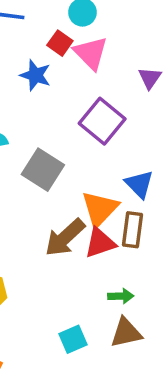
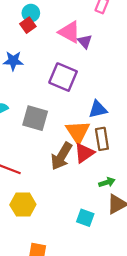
red square: (60, 43) -> (28, 25), moved, turned 35
pink triangle: (91, 53) -> (69, 32), moved
blue triangle: (139, 184) -> (98, 109), turned -42
cyan square: (73, 339) -> (85, 218), turned -30

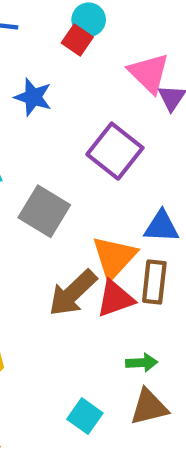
red square: (28, 25) -> (77, 40), turned -35

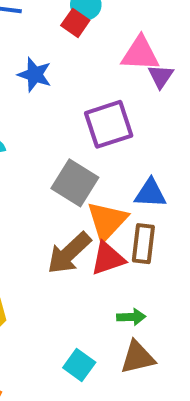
pink triangle: (149, 73) -> (140, 54), turned -42
purple square: (115, 151) -> (109, 124), turned 33
gray square: (44, 211) -> (75, 183), moved

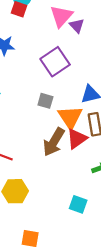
pink triangle: (140, 54) -> (61, 16), turned -35
gray square: (75, 183) -> (45, 101), size x0.6

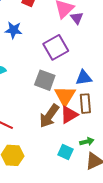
gray square: (45, 101) -> (45, 80), size x1.5
cyan square: (78, 204) -> (65, 152), moved

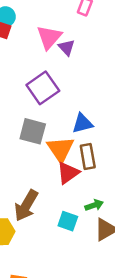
brown arrow: (49, 116) -> (26, 206), moved

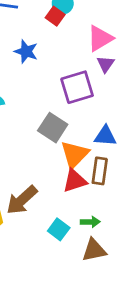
purple triangle: (66, 48) -> (106, 64), moved

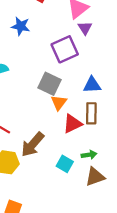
orange triangle: (75, 155) -> (59, 103), moved, size x0.7

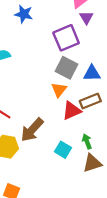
gray square: (50, 84) -> (67, 68), moved
brown rectangle: (91, 113) -> (90, 101), turned 66
green arrow: (89, 155) -> (87, 141), turned -104

